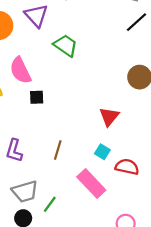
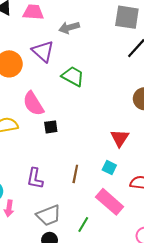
cyan square: (102, 152) -> (109, 167), moved
green line: (50, 204) -> (83, 225), moved

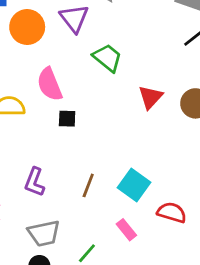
red triangle: (120, 138) -> (151, 97), moved
cyan square: (109, 167) -> (134, 185), size x1.6
pink rectangle: (110, 202) -> (126, 230), size x0.6

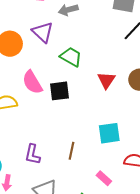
black square: (67, 119) -> (60, 91), moved, size x1.5
cyan square: (134, 185) -> (109, 133), moved, turned -35

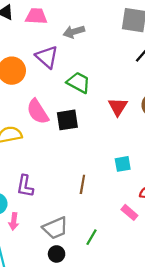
cyan square: (109, 133) -> (123, 164), size x0.7
purple L-shape: (33, 154) -> (25, 186), moved
pink rectangle: (104, 178) -> (129, 212), moved

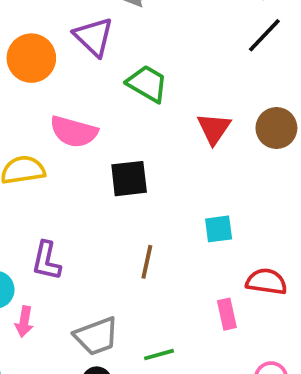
pink semicircle: (38, 112) -> (74, 132), turned -44
black square: (67, 120) -> (129, 179), moved
pink rectangle: (129, 212) -> (227, 314), turned 35
green line: (92, 237) -> (159, 355), turned 42

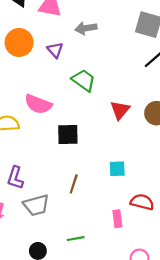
purple triangle: (94, 37) -> (55, 50), size x0.7
orange circle: (31, 58) -> (19, 42), moved
gray trapezoid: (96, 336) -> (36, 205), moved

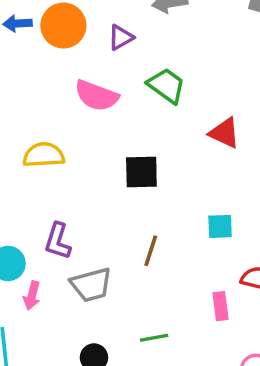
purple triangle: (55, 50) -> (121, 37), turned 42
pink semicircle: (38, 104) -> (96, 96), moved
red triangle: (120, 110) -> (224, 133), turned -45

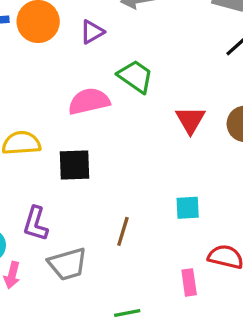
pink semicircle: (96, 96) -> (89, 101), moved, turned 147
red triangle: (224, 133) -> (190, 120), turned 36
black square: (141, 172) -> (75, 165), moved

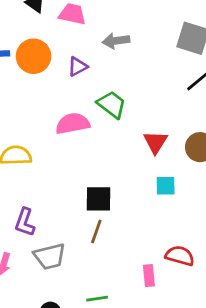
black square: (75, 165) -> (99, 199), moved
cyan square: (188, 208) -> (166, 186), moved

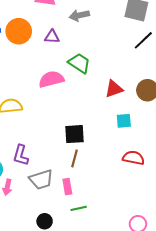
purple triangle: (78, 67) -> (52, 37), turned 35
red triangle: (155, 142) -> (114, 89), turned 42
red semicircle: (180, 256) -> (133, 158), moved
pink rectangle: (149, 276) -> (67, 187), moved

